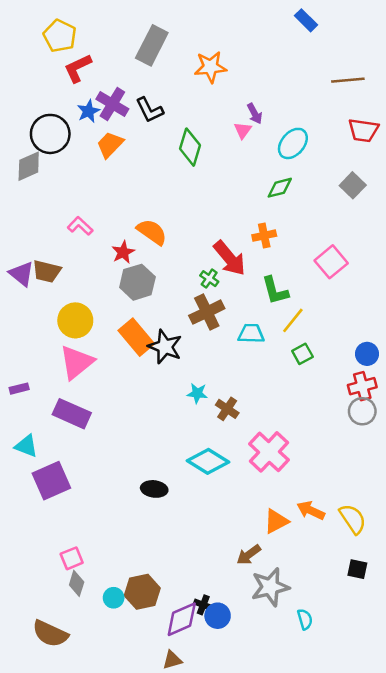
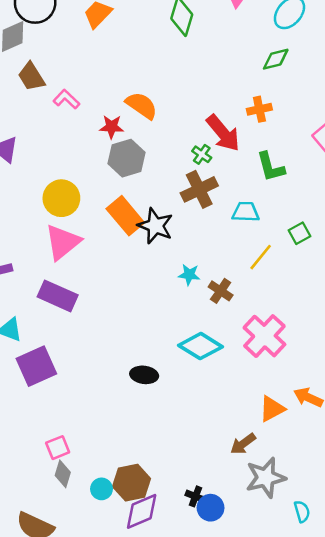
red star: (123, 252) -> (112, 127), turned 30
brown trapezoid: (47, 271) -> (31, 77), moved, turned 44
yellow line: (293, 320) -> (261, 257), moved
purple diamond: (182, 619) -> (142, 511), moved

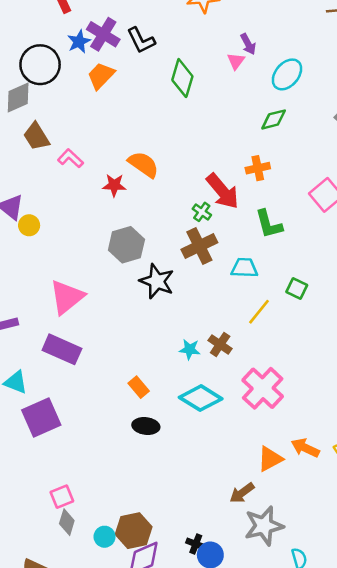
gray hexagon: (127, 158) -> (126, 245), moved
yellow circle: (61, 198) -> (29, 225), moved, size x0.6
orange rectangle: (125, 216) -> (139, 387), moved, size x0.6
green square: (299, 233) -> (297, 289), turned -35
cyan star: (189, 275) -> (190, 349), moved

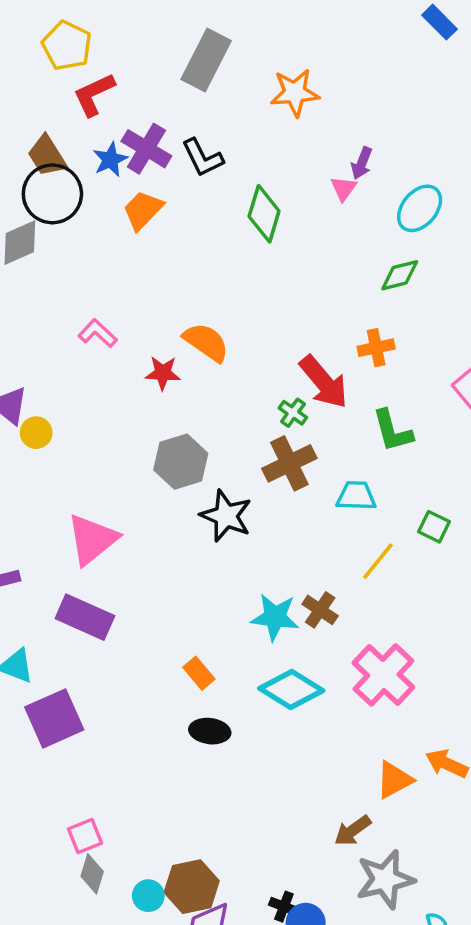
purple arrow: (248, 44) -> (362, 163), turned 50
brown trapezoid: (36, 136) -> (47, 156), moved
cyan star: (190, 349) -> (275, 617), size x1.5

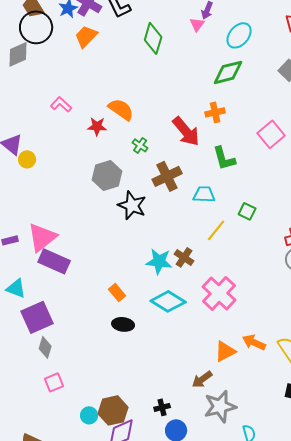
green diamond: (400, 275) -> (228, 72), size x1.4
green cross: (293, 413) -> (140, 145), moved
pink triangle: (92, 539) -> (42, 237), moved
gray diamond: (92, 874) -> (45, 347), moved
black cross: (284, 907) -> (162, 407), moved, turned -35

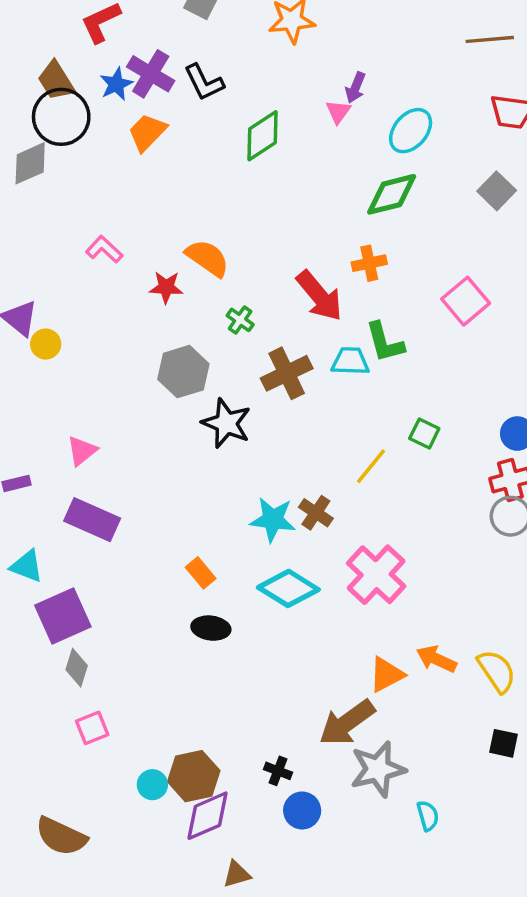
green diamond: (153, 38) -> (263, 136), turned 40
cyan trapezoid: (204, 194) -> (350, 361), moved
pink triangle: (42, 237) -> (82, 451), moved, size x0.6
brown arrow: (202, 379) -> (347, 723), size x1.6
black cross: (162, 407) -> (278, 771), turned 35

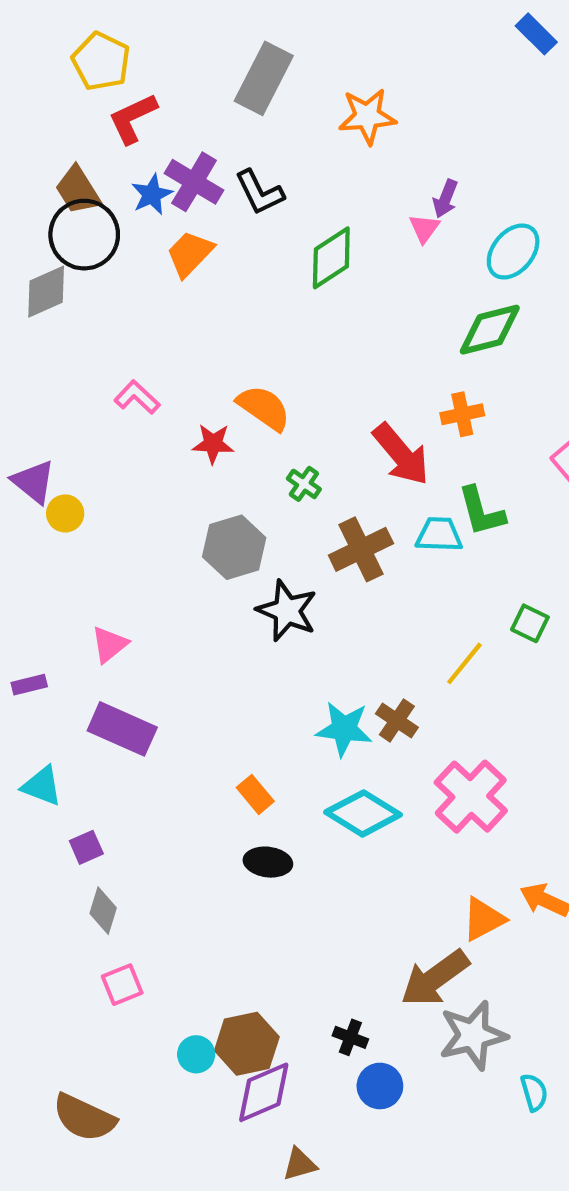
purple square: (63, 616) -> (86, 847), size x0.5

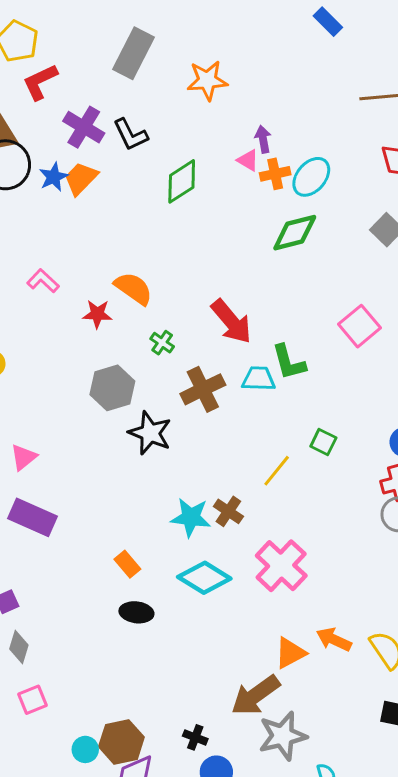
blue star: (152, 194) -> (54, 177), moved
purple arrow: (445, 199) -> (263, 139), turned 148
pink triangle: (424, 228) -> (248, 160), turned -35
orange cross: (462, 414) -> (275, 174), moved

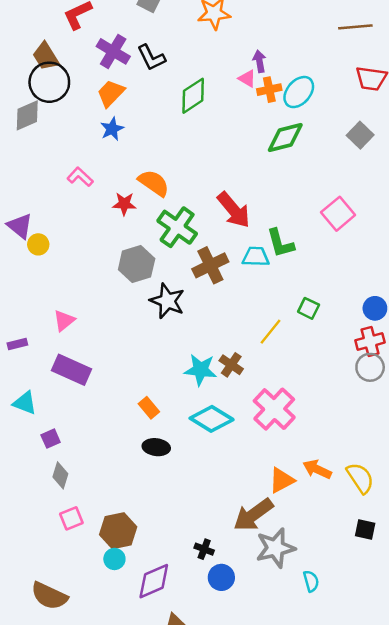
blue star: (54, 177) -> (112, 129), moved
green cross: (162, 343) -> (177, 227), size x2.0
brown hexagon: (121, 742) -> (118, 531), moved

